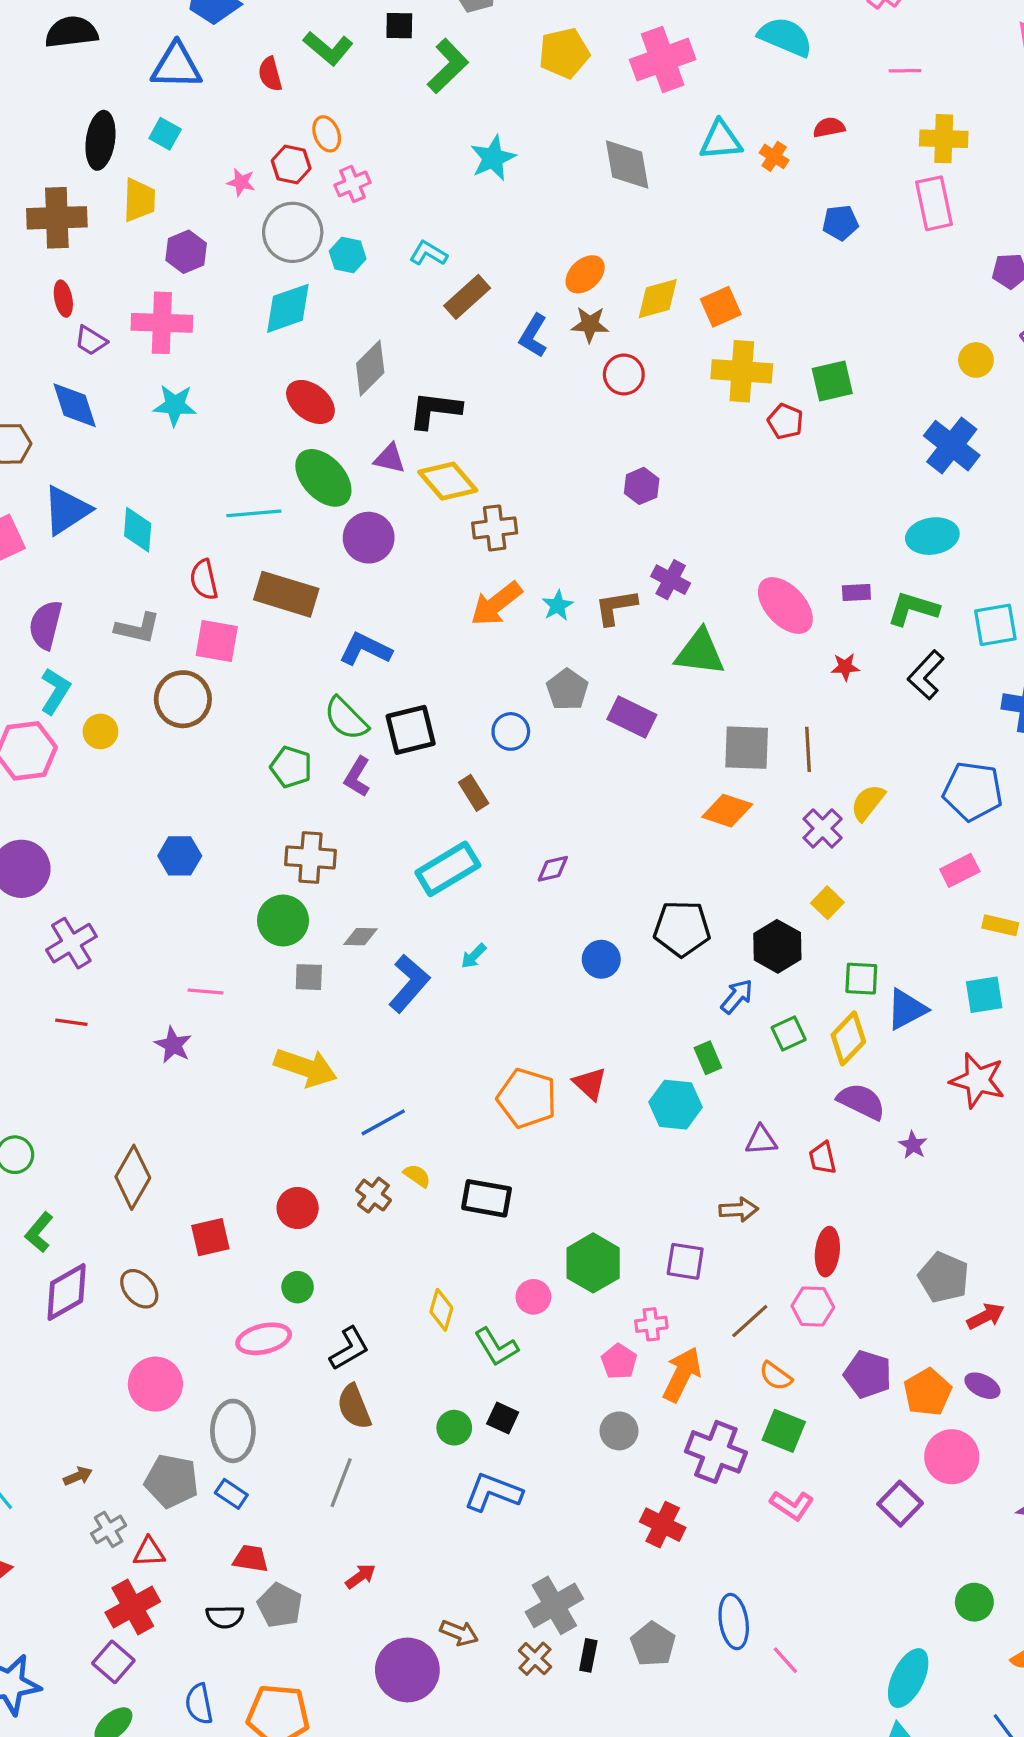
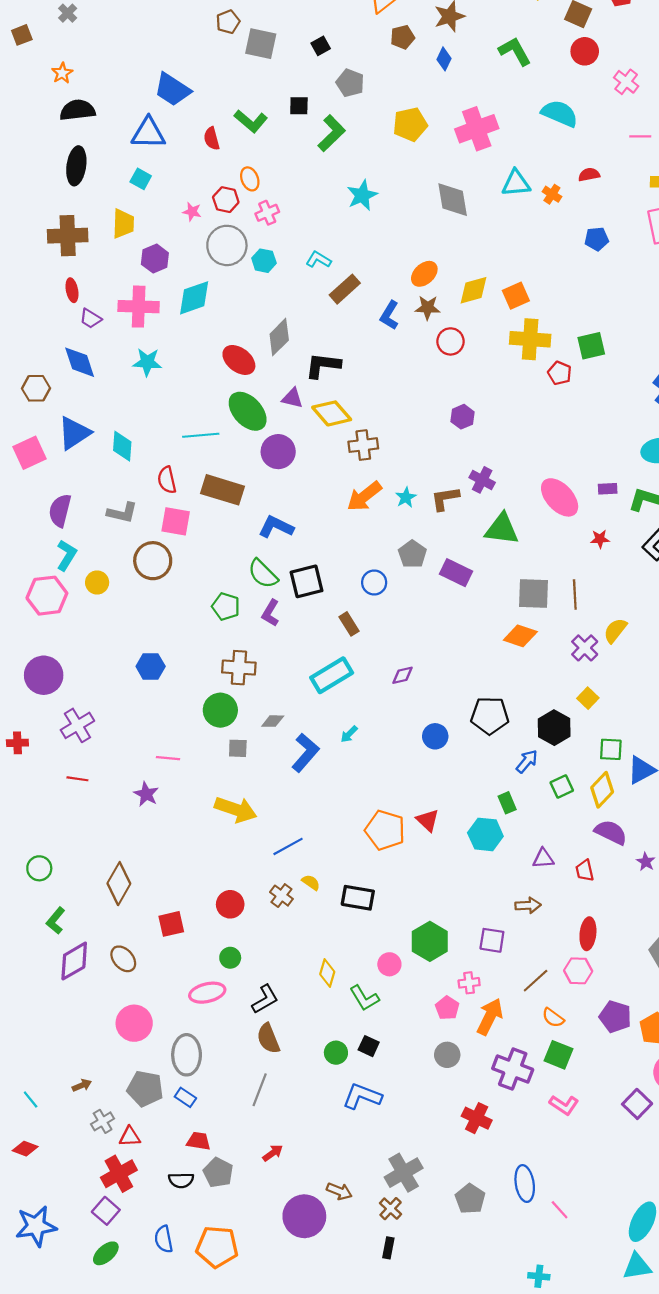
black ellipse: (100, 140) -> (76, 166), moved
cyan diamond: (288, 308) -> (194, 298), moved
black rectangle: (588, 1655) -> (388, 1248), moved

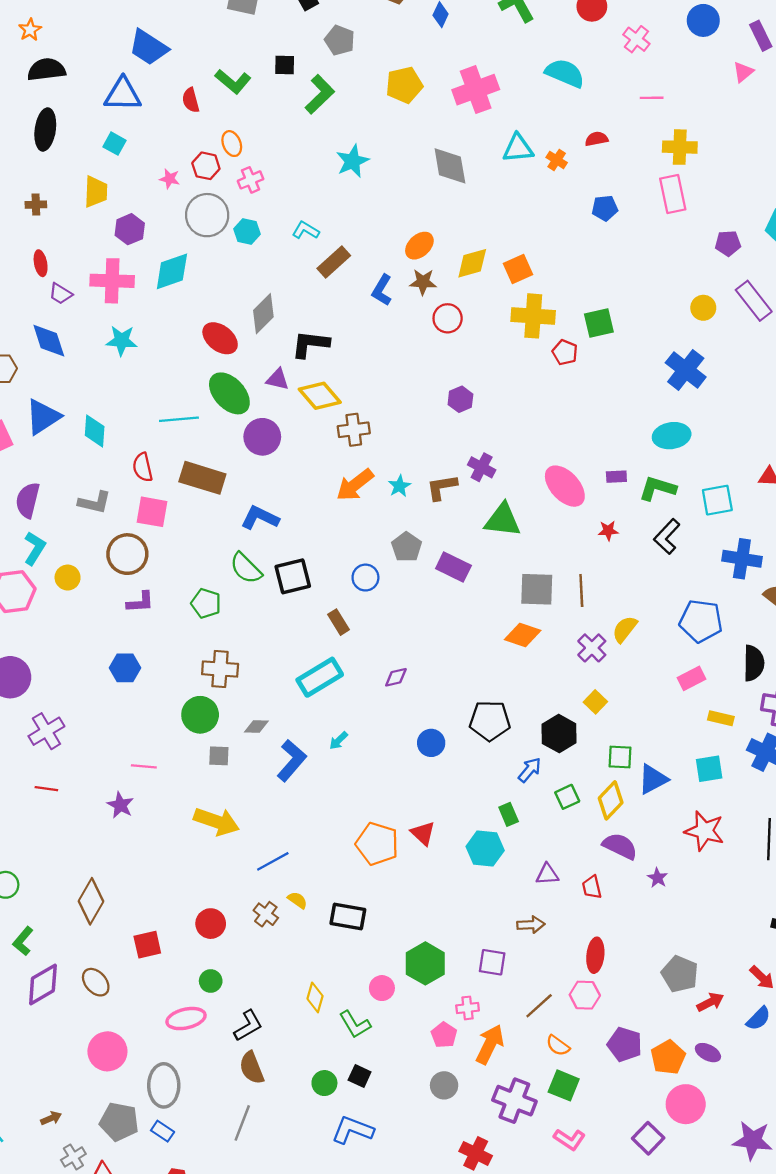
brown cross: (68, 236) -> (36, 205), size x0.5
purple L-shape: (271, 613) -> (140, 602), moved, turned -124

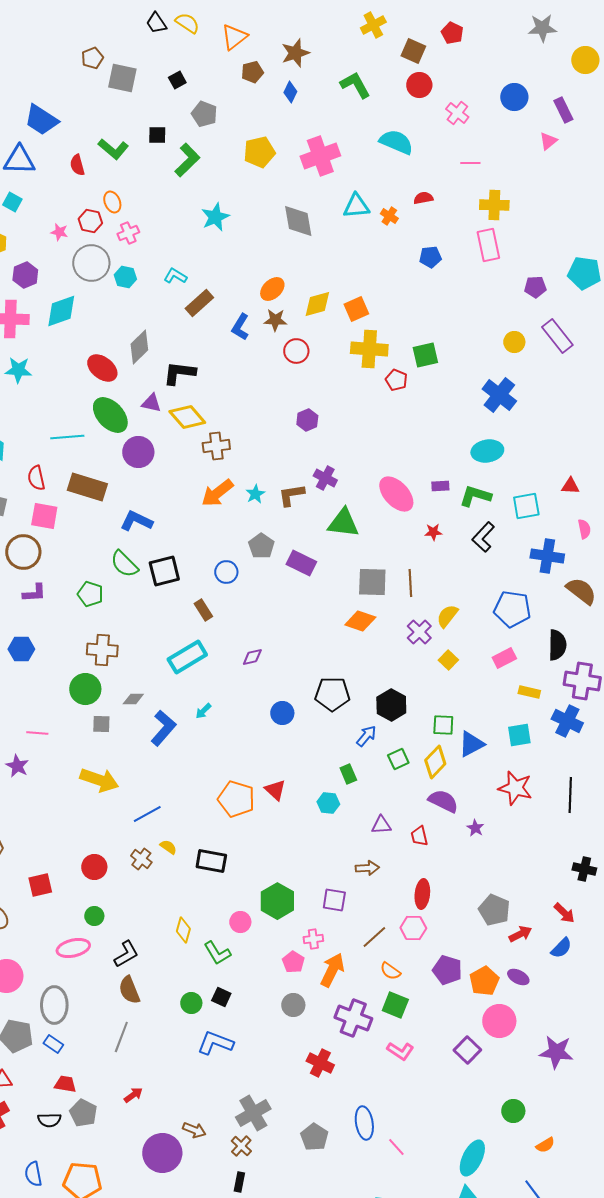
yellow square: (595, 702) -> (448, 660), moved
cyan hexagon: (485, 848) -> (328, 803), size x0.7

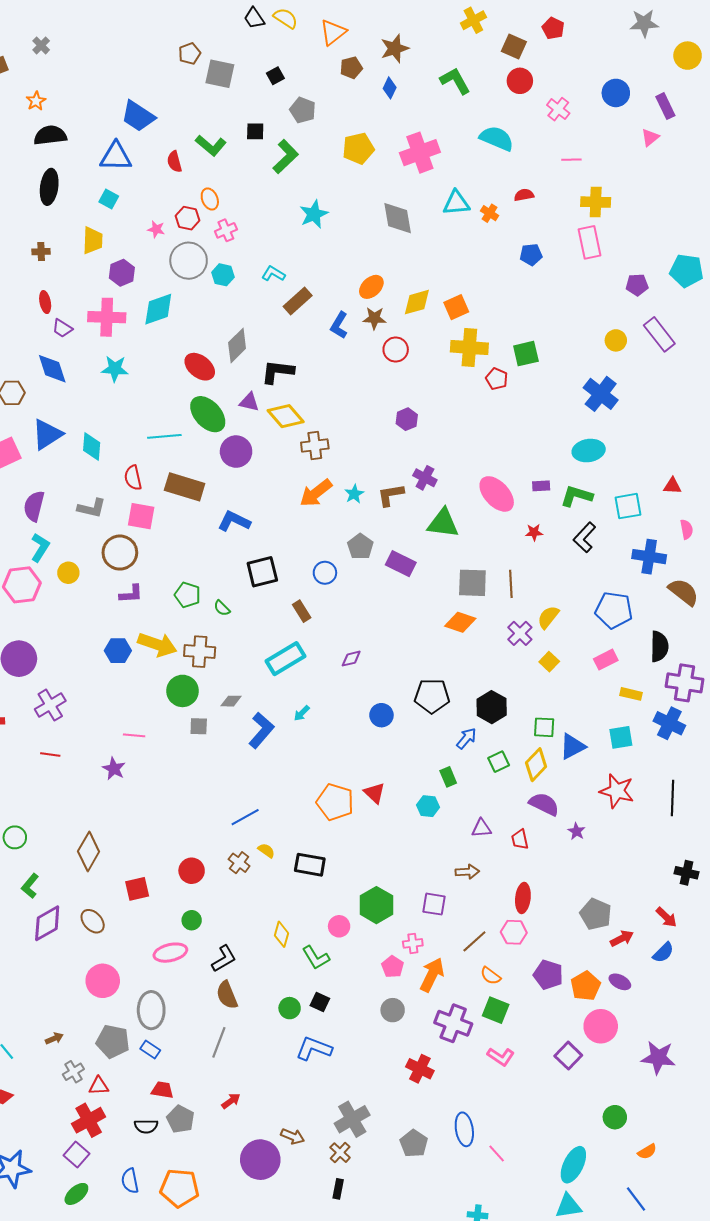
green semicircle: (124, 564) -> (222, 608), moved, size x0.6
yellow arrow: (99, 780) -> (157, 644), moved

